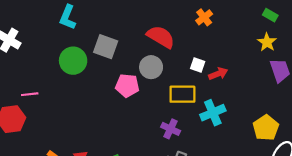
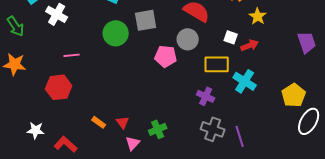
yellow star: (267, 42) -> (258, 16), moved
gray square: (106, 47) -> (146, 20), turned -30
pink line: (30, 94) -> (72, 55), moved
cyan cross: (213, 113) -> (245, 81), turned -35

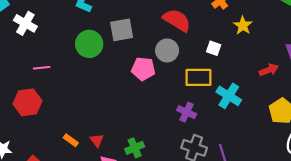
red arrow: (250, 45) -> (269, 70), moved

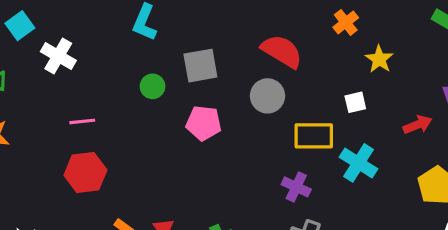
green circle: (89, 44) -> (153, 86), size x0.6
white square: (214, 48) -> (355, 102), moved, turned -32
pink pentagon: (143, 69) -> (204, 123), moved
red hexagon: (28, 102) -> (85, 173), moved

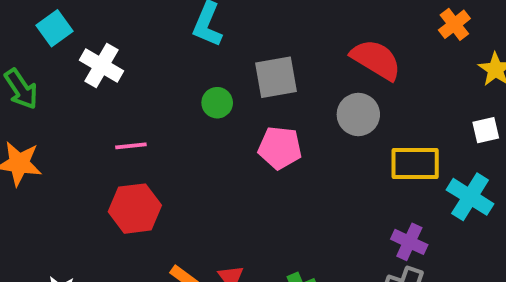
white square: (355, 102) -> (486, 130), moved
purple cross: (296, 187) -> (409, 242), moved

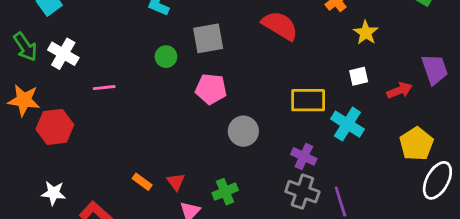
white cross: (102, 65) -> (63, 54), moved
gray circle: (358, 114) -> (243, 131), moved
red hexagon: (135, 209) -> (55, 127), moved

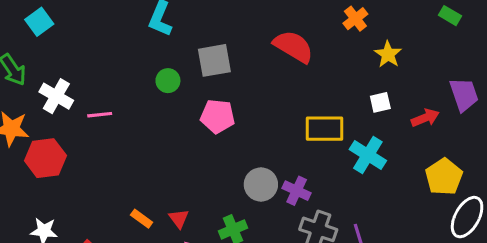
white cross: (63, 54) -> (56, 96), moved
gray circle: (243, 131) -> (261, 184), moved
purple cross: (304, 156) -> (297, 191), moved

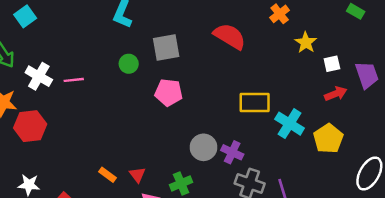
white square: (380, 102) -> (332, 64), moved
pink line: (100, 115) -> (74, 80), moved
yellow pentagon: (444, 177) -> (328, 139), moved

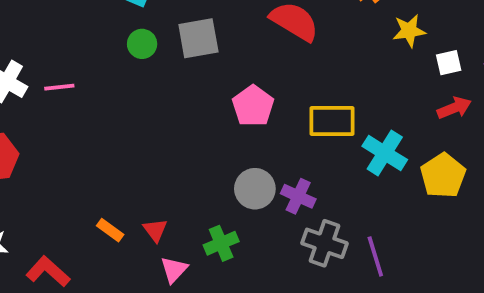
yellow star: (306, 43) -> (409, 31), turned 30
green circle: (129, 64) -> (142, 44), moved
pink pentagon: (169, 92) -> (253, 106), moved, turned 30

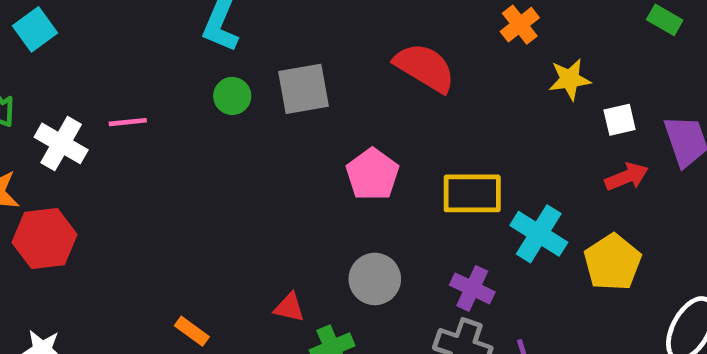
pink line: (59, 87) -> (128, 122), moved
purple cross: (298, 196) -> (472, 288), moved
red triangle: (155, 230) -> (289, 307), moved, turned -40

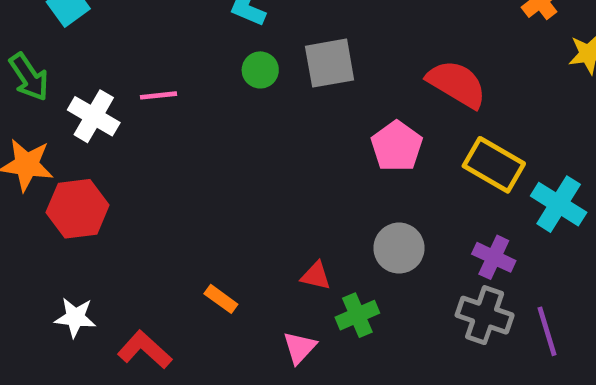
red semicircle: (425, 67) -> (457, 84), moved
yellow rectangle: (472, 193) -> (494, 165), turned 30

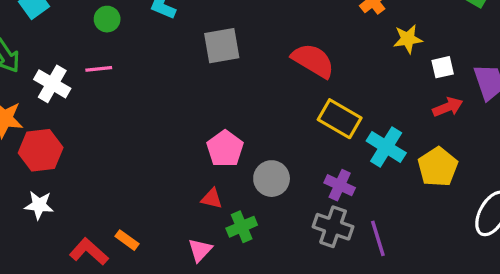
green circle: (260, 70) -> (107, 19), moved
pink pentagon: (397, 146) -> (225, 149), moved
orange rectangle: (221, 299) -> (127, 240), moved
white star: (75, 317) -> (39, 205), moved

